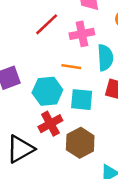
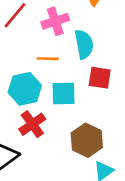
brown hexagon: (80, 143) -> (87, 140), moved

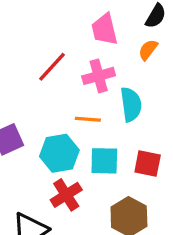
red square: (100, 78) -> (148, 164), moved

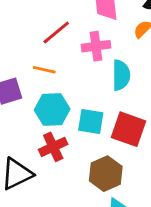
orange line: (88, 119) -> (44, 70), moved
red square: (148, 164) -> (129, 129), size x1.4

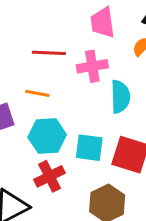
red line: (56, 33) -> (49, 53), turned 44

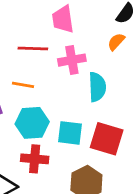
pink trapezoid: (103, 23) -> (63, 19), moved
red cross: (50, 176) -> (35, 159), turned 32

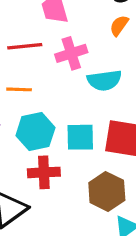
cyan semicircle: (97, 87) -> (104, 80), turned 92

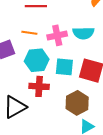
pink cross: (71, 53) -> (57, 35), moved

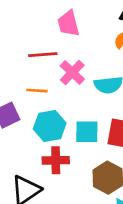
pink cross: (57, 35) -> (72, 73), moved, turned -30

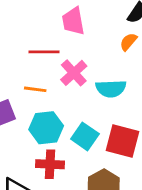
cyan square: (87, 132) -> (85, 136), turned 30

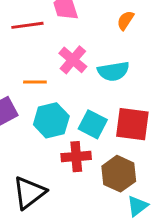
red line: (44, 52) -> (27, 25), moved
red cross: (50, 164) -> (76, 157), moved

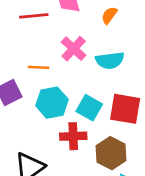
orange semicircle: (125, 20) -> (109, 15), moved

